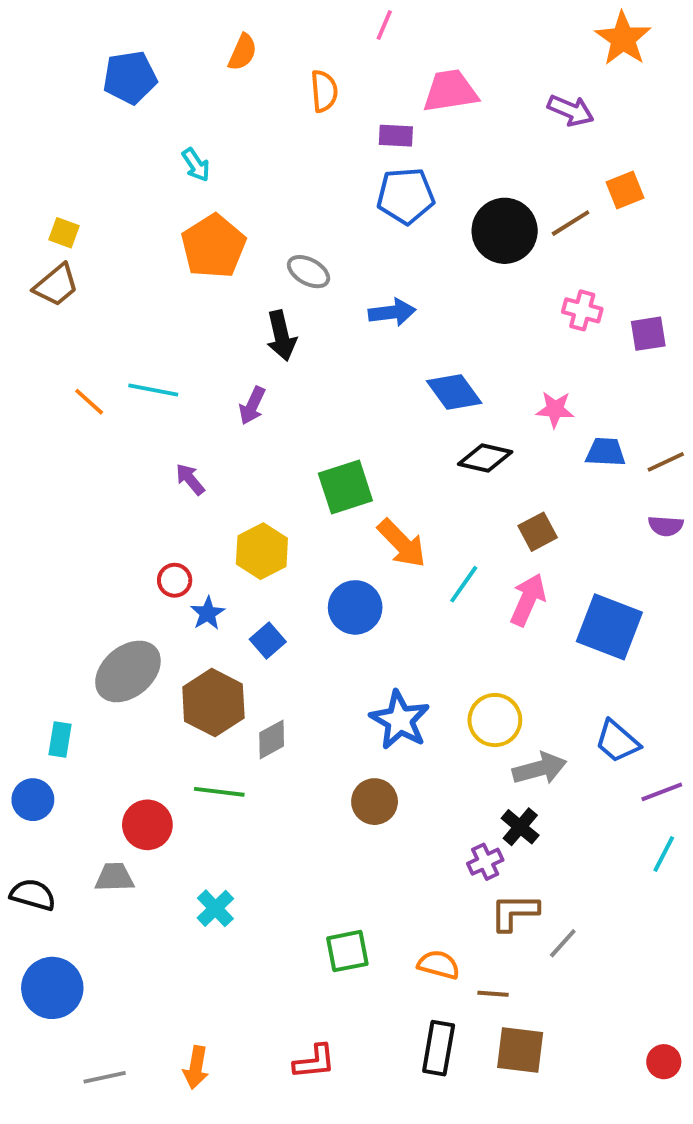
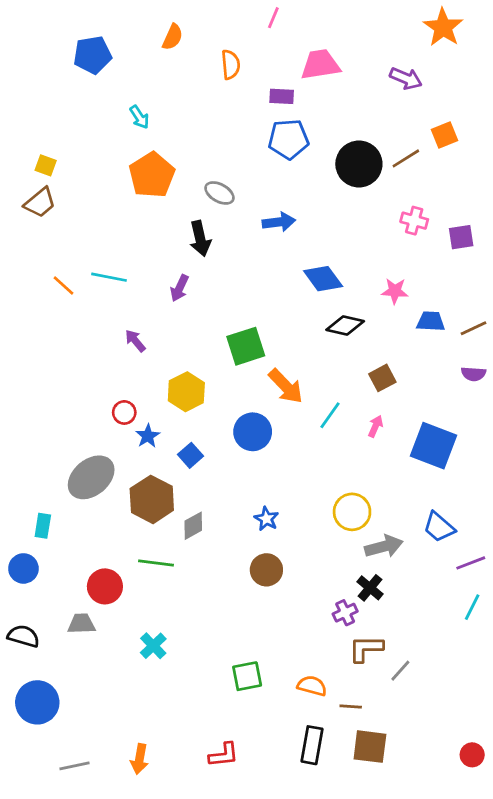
pink arrow: (528, 600) -> (375, 426), size x0.6
blue star: (400, 720) -> (266, 519), moved, size x0.6

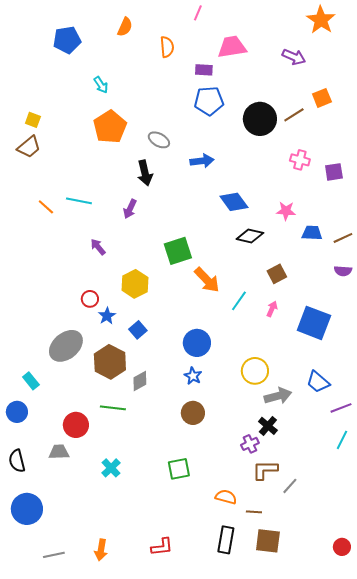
blue circle: (253, 432) -> (197, 343), moved
cyan rectangle: (43, 526) -> (31, 381), turned -48
black semicircle: (23, 636) -> (17, 461), turned -120
green square: (247, 676) -> (179, 469), moved

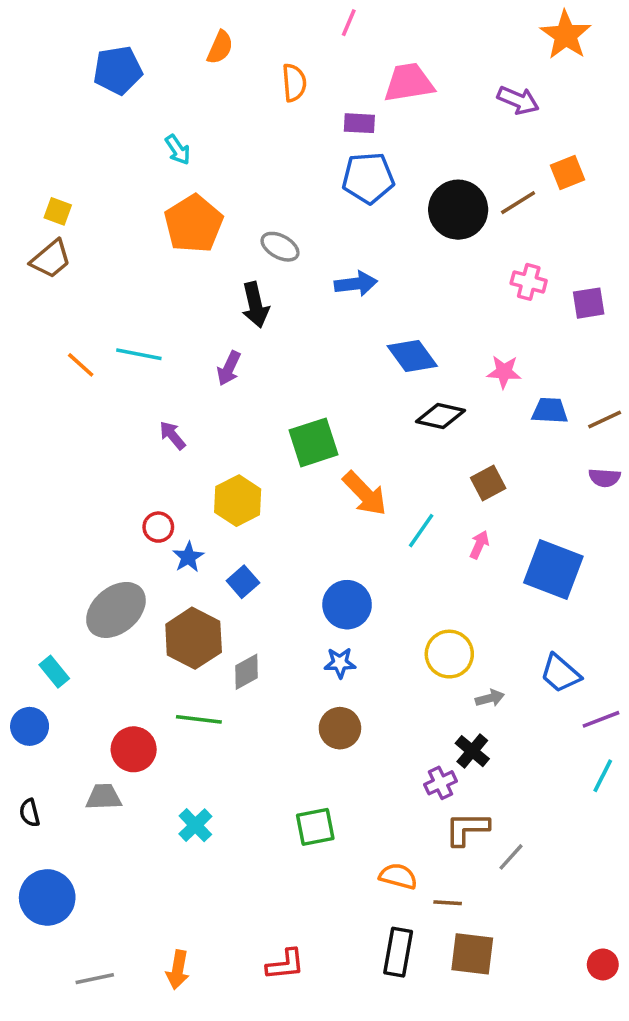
blue star: (193, 376) -> (340, 663), turned -30
gray arrow: (278, 396) -> (490, 698), size x0.6
black semicircle: (17, 461) -> (30, 813), size x0.7

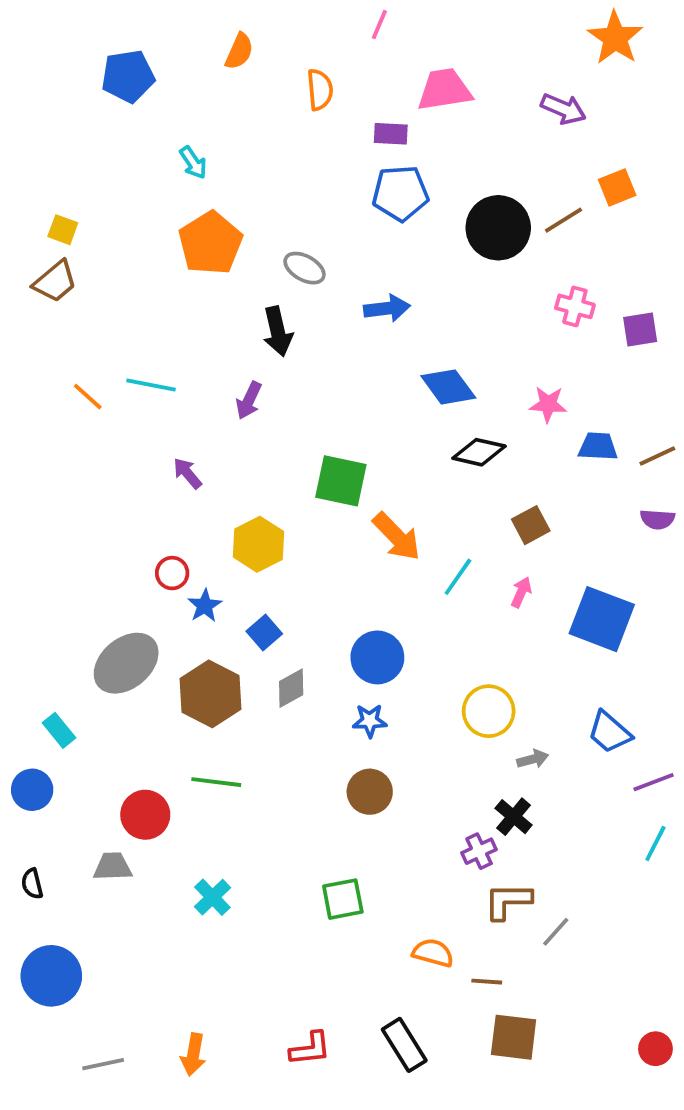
green square: (314, 442) -> (341, 481), turned 30
gray diamond: (246, 672) -> (291, 688), moved
black rectangle: (398, 952) -> (404, 1045), moved, turned -42

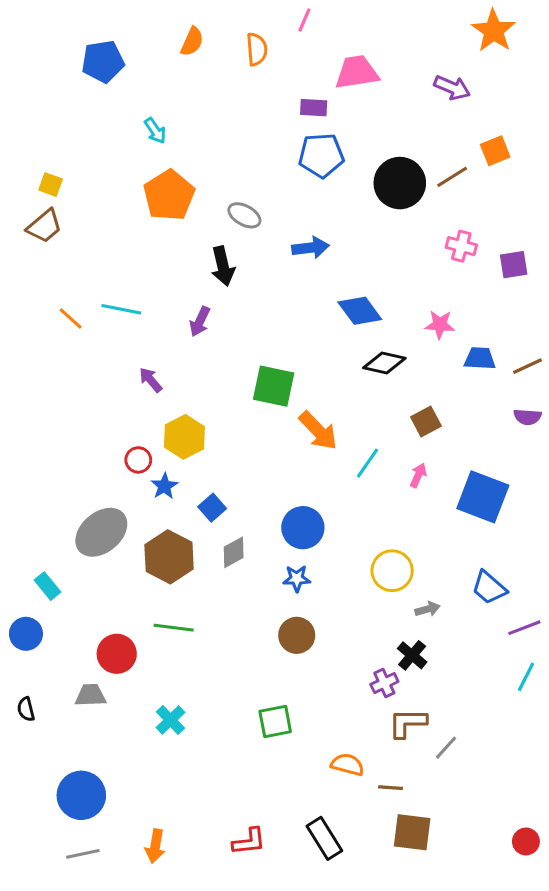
orange semicircle: (320, 90) -> (257, 49), moved
yellow hexagon: (258, 544) -> (184, 437), moved
blue circle: (51, 976) -> (81, 795), moved

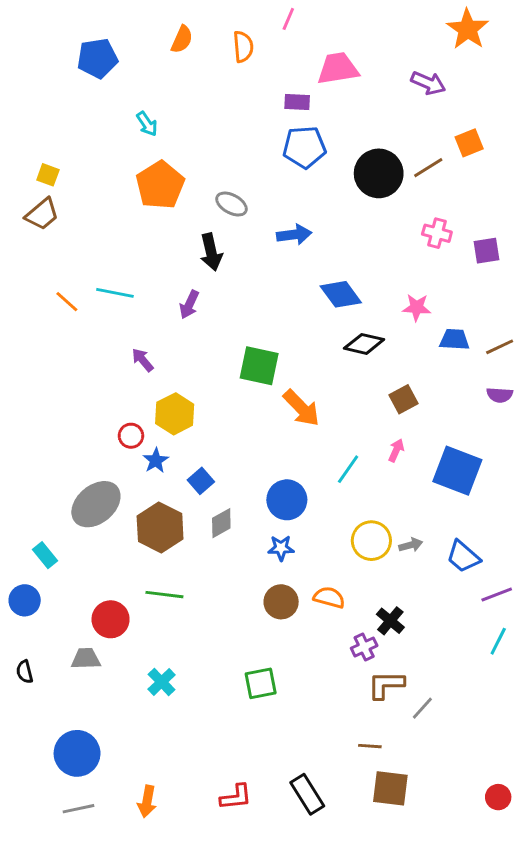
cyan line: (367, 463) -> (348, 469), moved
gray arrow: (427, 609) -> (411, 545), moved
orange semicircle: (347, 765) -> (329, 597), moved

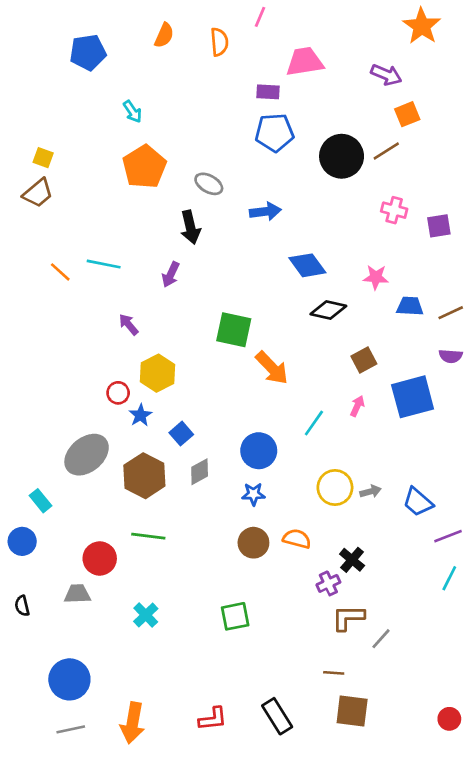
orange square: (469, 143) -> (407, 114), moved
blue square: (457, 471) -> (413, 397), moved, turned -36
orange arrow: (147, 801) -> (133, 723), size x1.4

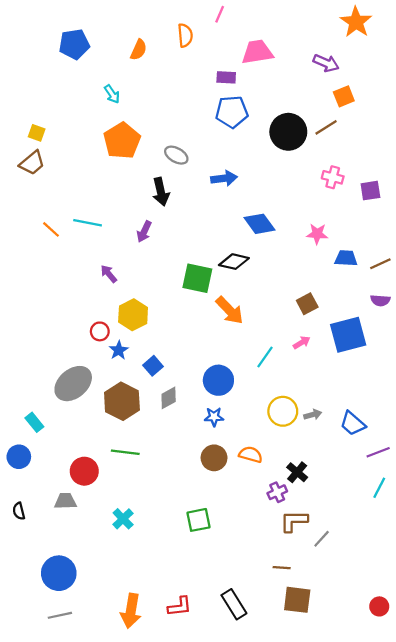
orange semicircle: (164, 35) -> (139, 50), moved
black diamond: (328, 310) -> (234, 262), moved
pink arrow: (357, 406) -> (302, 343), turned 35
orange arrow: (133, 723) -> (131, 611), moved

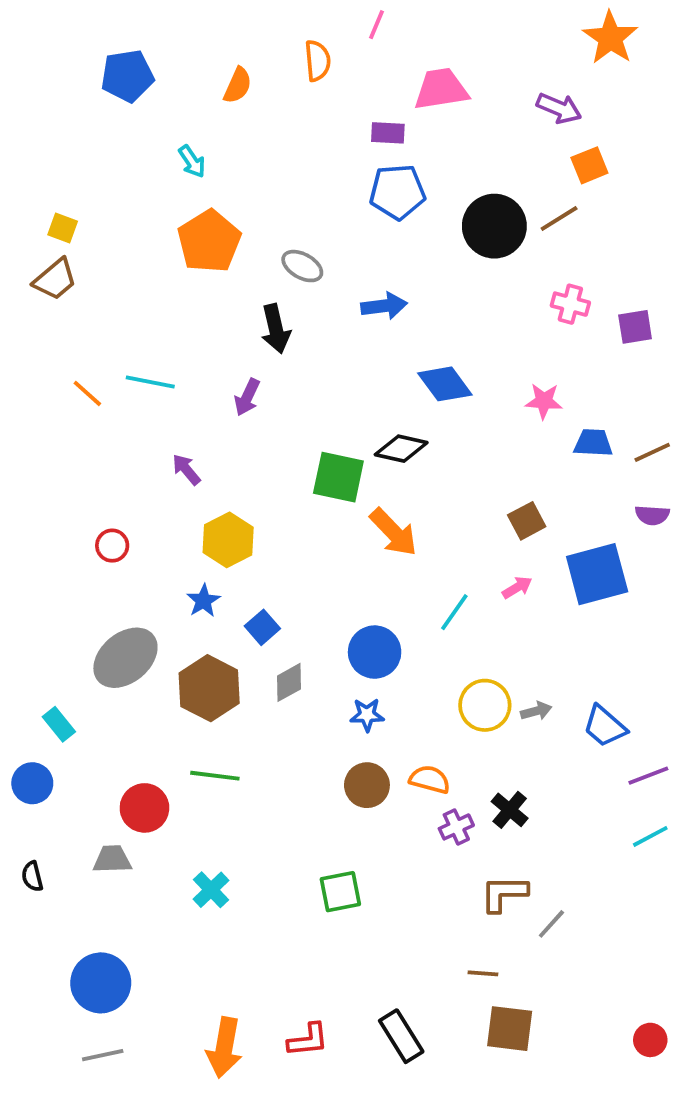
red circle: (100, 331) -> (112, 546), moved
cyan line: (379, 488) -> (650, 836), turned 35
purple cross: (277, 492) -> (456, 827), moved

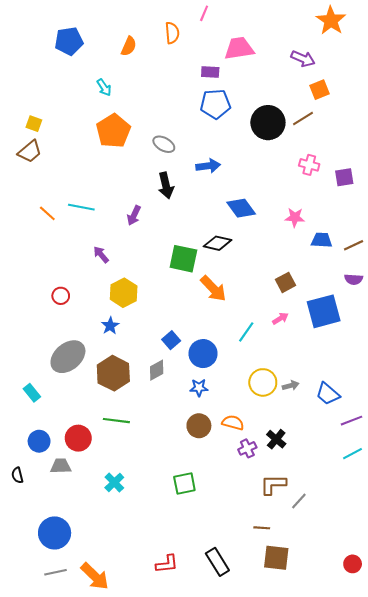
black arrow: (276, 329) -> (166, 185), moved
blue square: (262, 627) -> (171, 340), moved
blue circle: (32, 783) -> (39, 441), moved
orange arrow: (224, 1048) -> (95, 576), moved, turned -56

